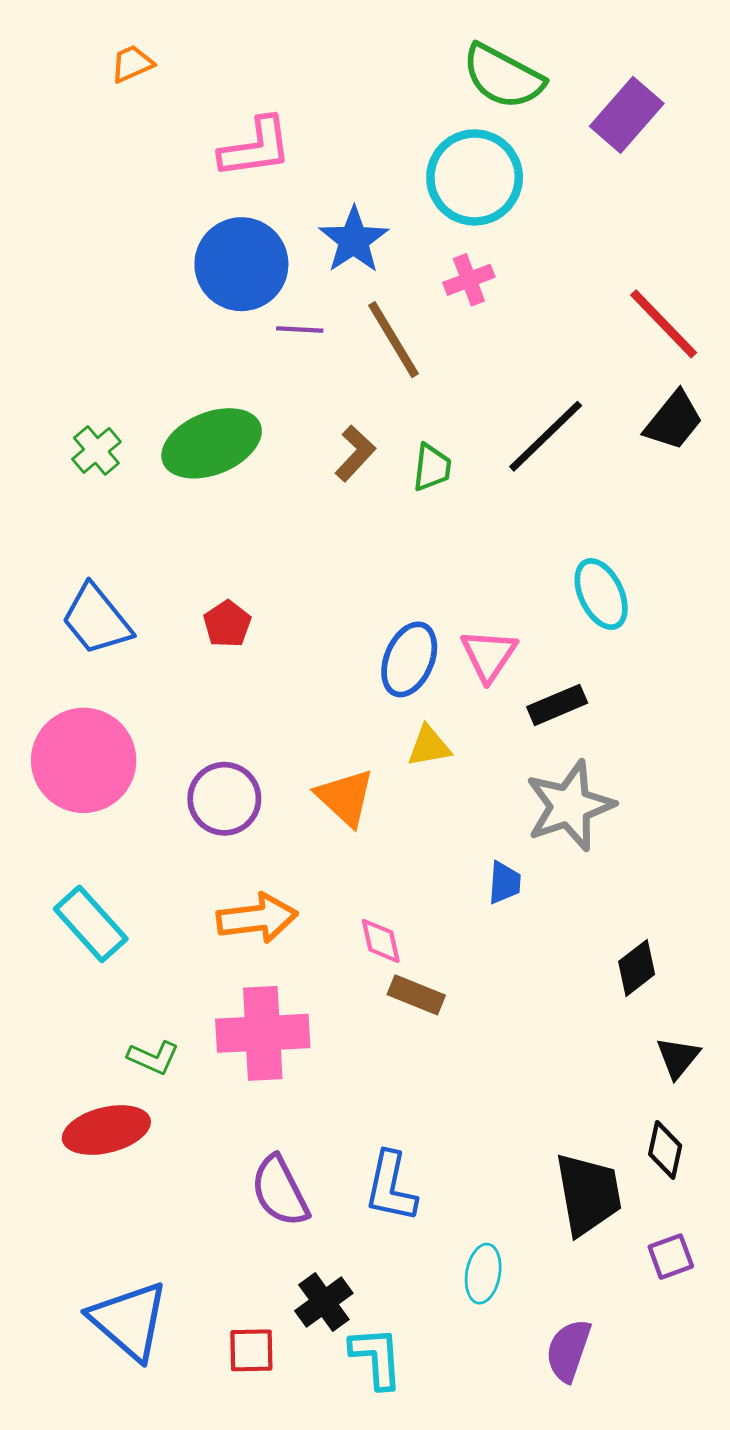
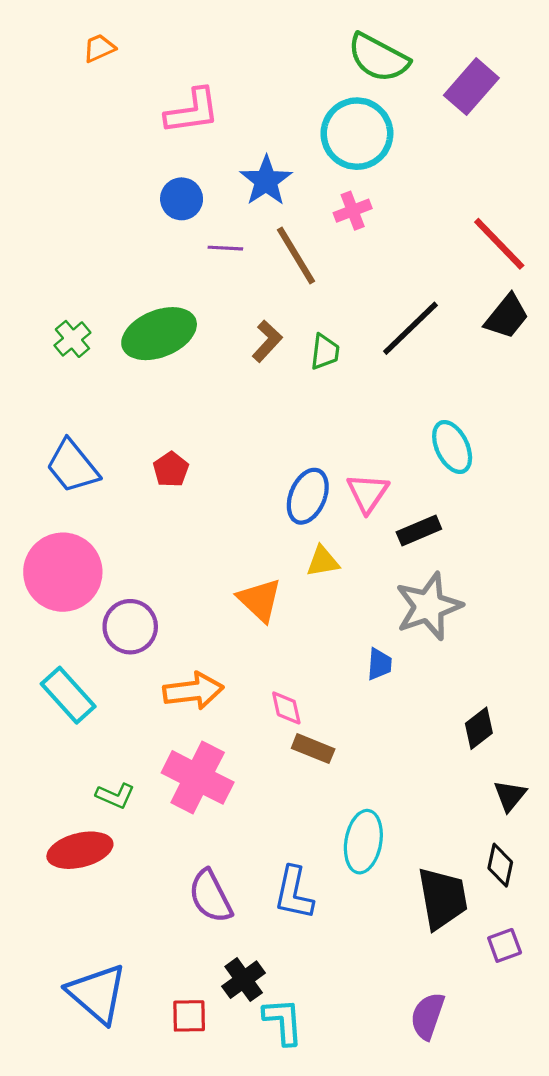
blue circle: (241, 264) -> (182, 199), size x0.6
purple circle: (224, 799) -> (130, 627), moved
pink cross: (263, 1033) -> (198, 777), turned 30
cyan ellipse: (483, 1274) -> (363, 842), moved, size x1.4

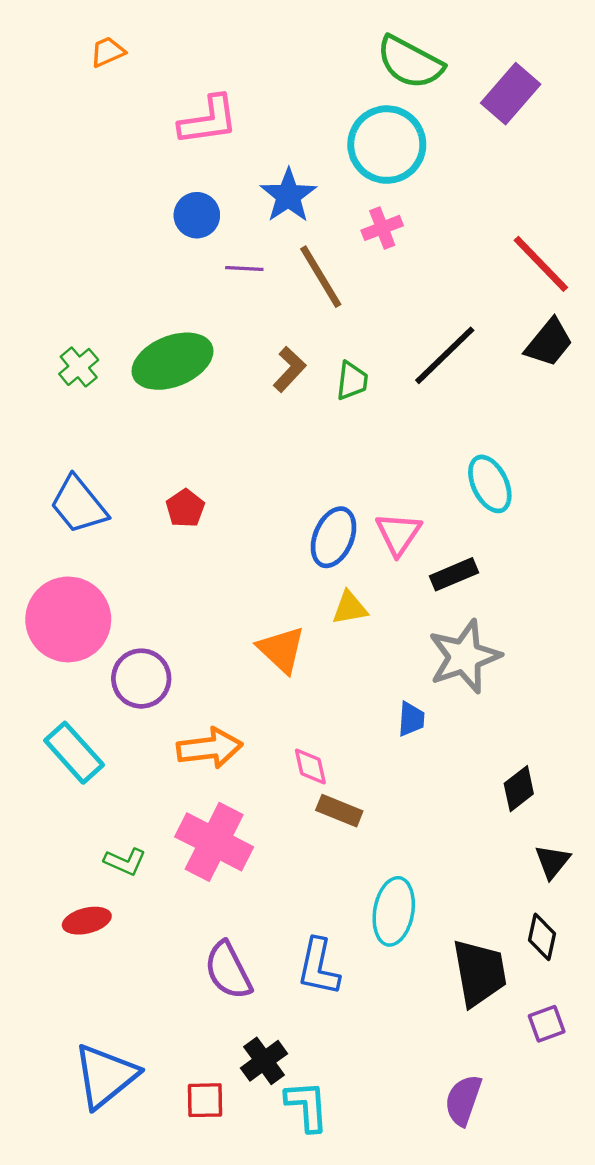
red ellipse: (80, 850) -> (87, 921), size x0.7
blue triangle: (97, 994) -> (105, 1076), turned 40

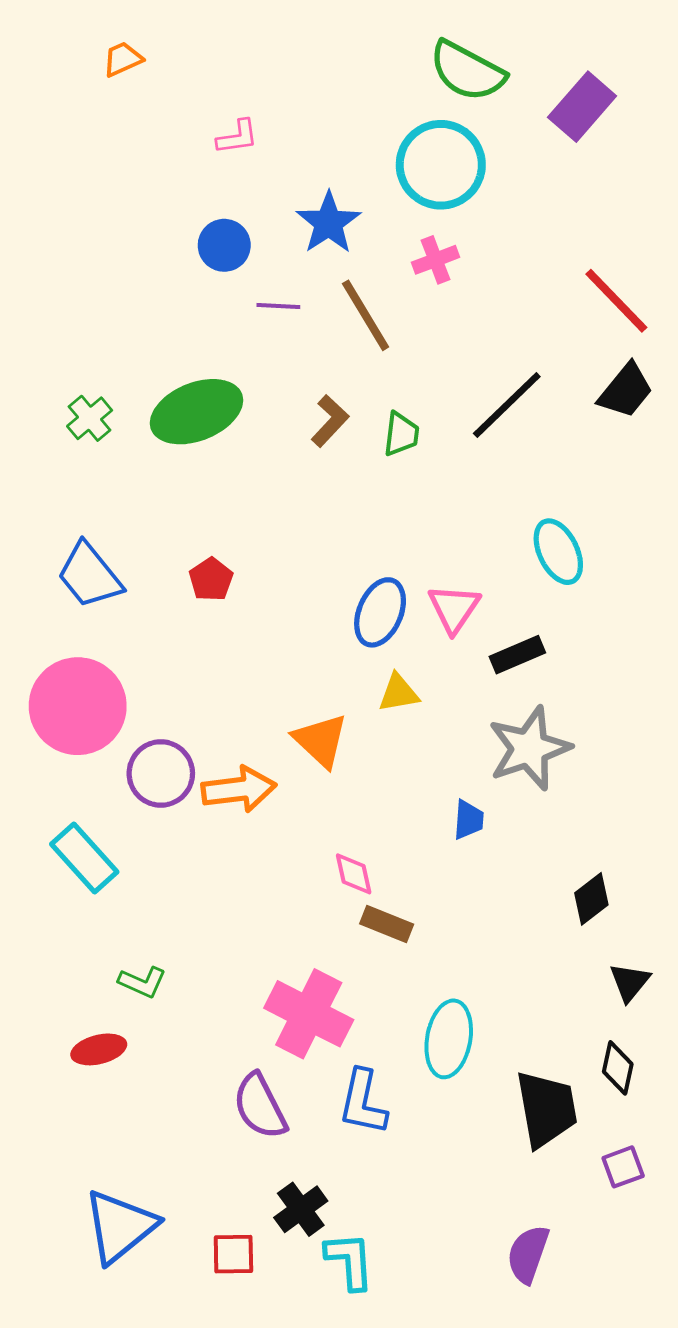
pink L-shape: (208, 120) -> (237, 137), size x0.6
orange arrow: (210, 748) -> (239, 789), moved
pink cross: (214, 842) -> (309, 1014), moved

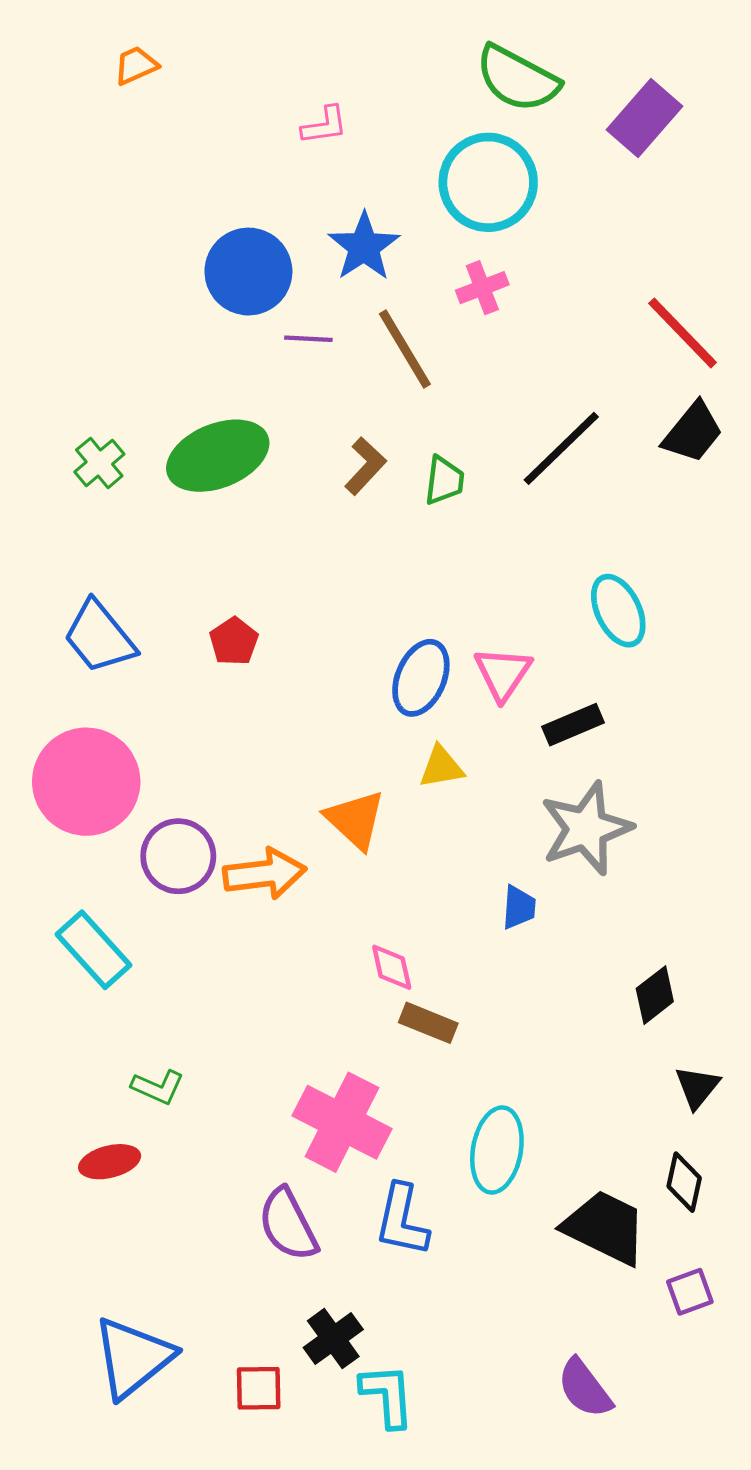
pink L-shape: (237, 137) -> (324, 125), moved
blue circle: (224, 245) -> (248, 272), size x1.5
black trapezoid: (546, 1109) -> (605, 1227), turned -54
purple semicircle: (528, 1254) -> (585, 1388), turned -56

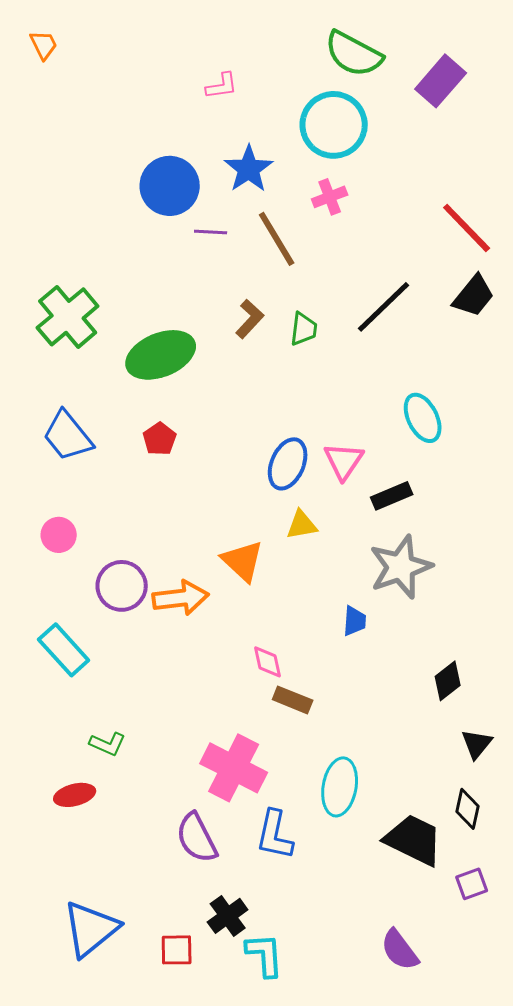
orange trapezoid: (136, 65) -> (44, 45), moved, turned 88
green ellipse: (218, 456) -> (161, 355), moved
green cross: (99, 463) -> (68, 317), size x1.8
pink circle: (86, 782) -> (59, 535), size x0.5

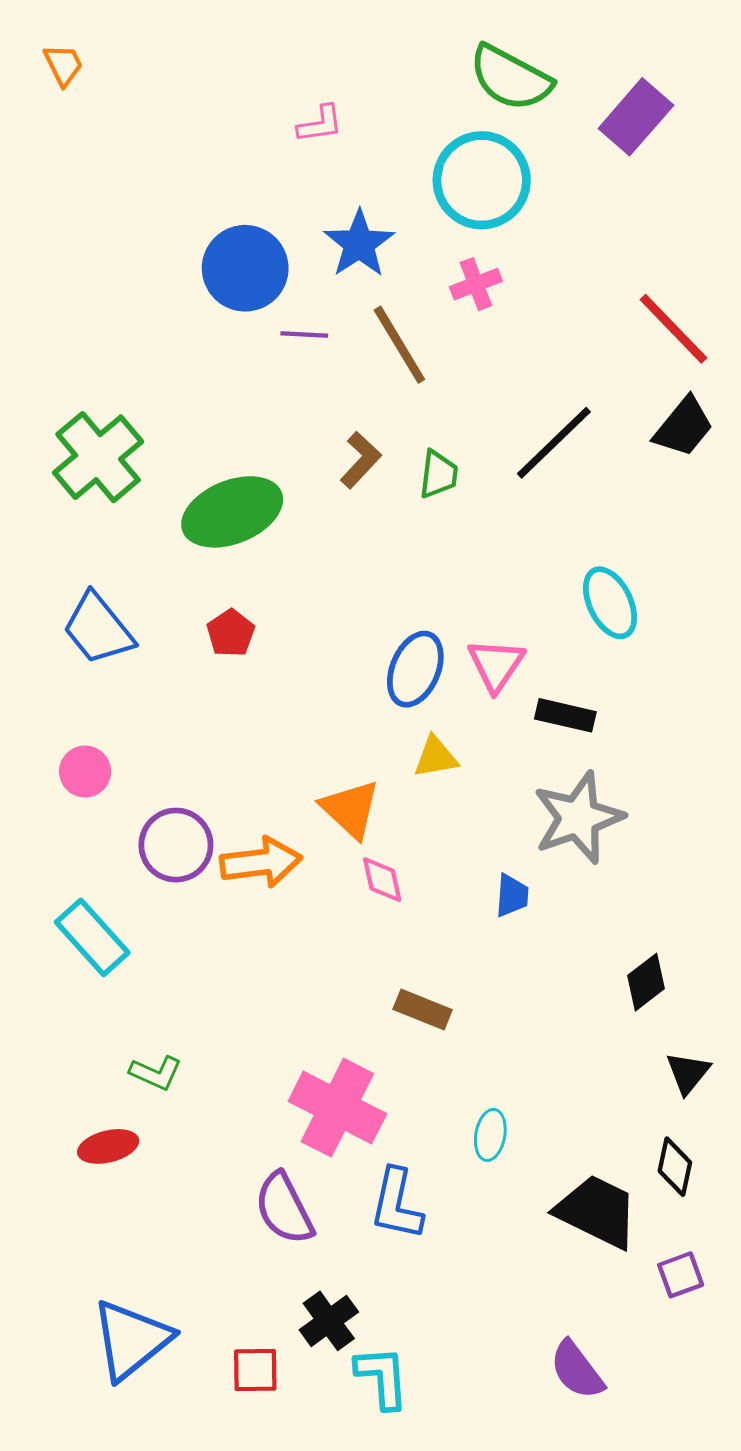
black rectangle: (392, 496) -> (565, 715), turned 36
pink diamond: (268, 662) -> (382, 880), moved
cyan ellipse: (340, 787) -> (490, 1135), size x0.6

